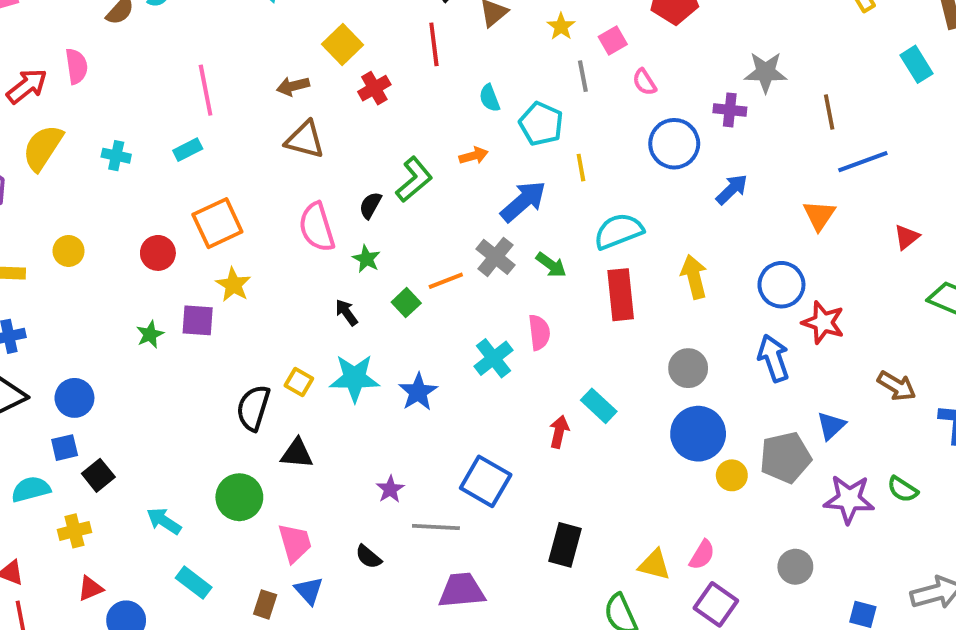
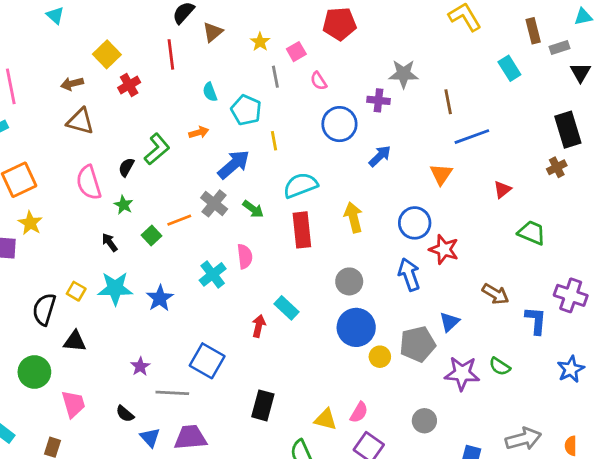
blue triangle: (309, 591) -> (150, 437), moved

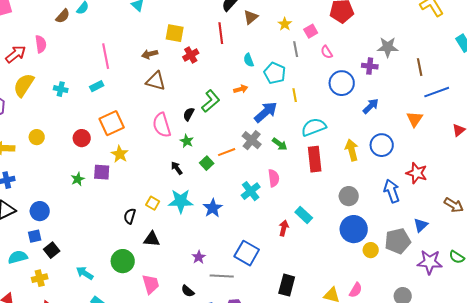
yellow square: (107, 54) -> (175, 33), turned -36
blue circle: (415, 223) -> (382, 145), moved
black semicircle: (44, 309) -> (130, 216), size x0.7

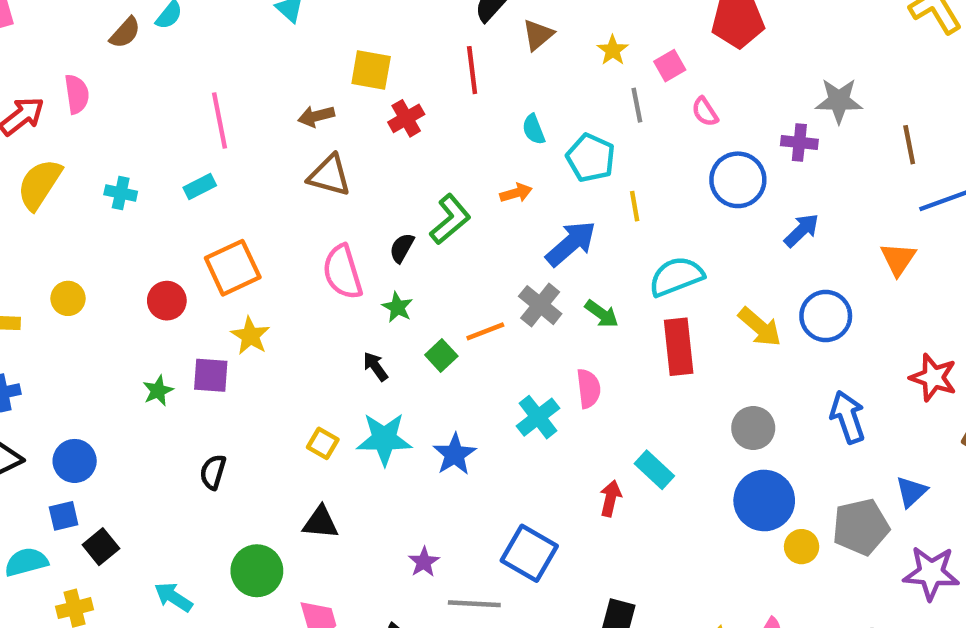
yellow arrow: (352, 150) -> (760, 327), turned 145
red star: (417, 173) -> (933, 377), moved
black semicircle: (130, 216) -> (213, 472), moved

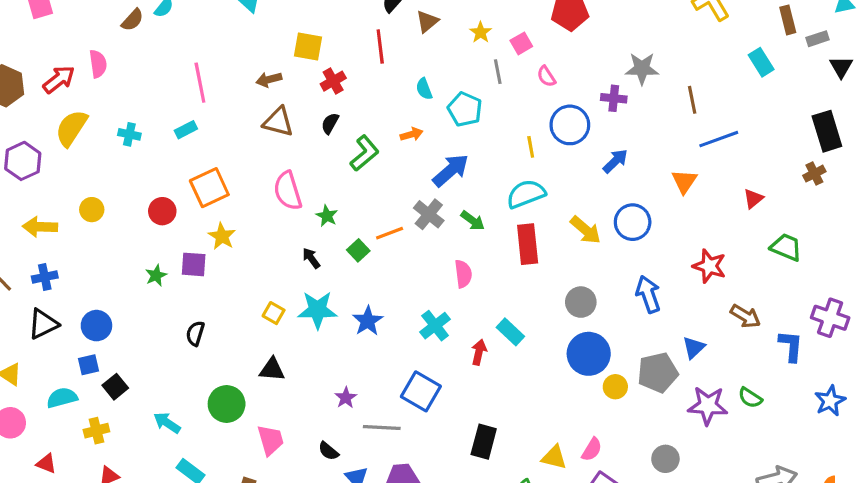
yellow line: (635, 206) -> (531, 147), moved
black semicircle: (402, 248) -> (330, 123), moved
cyan cross: (538, 417) -> (435, 326), moved

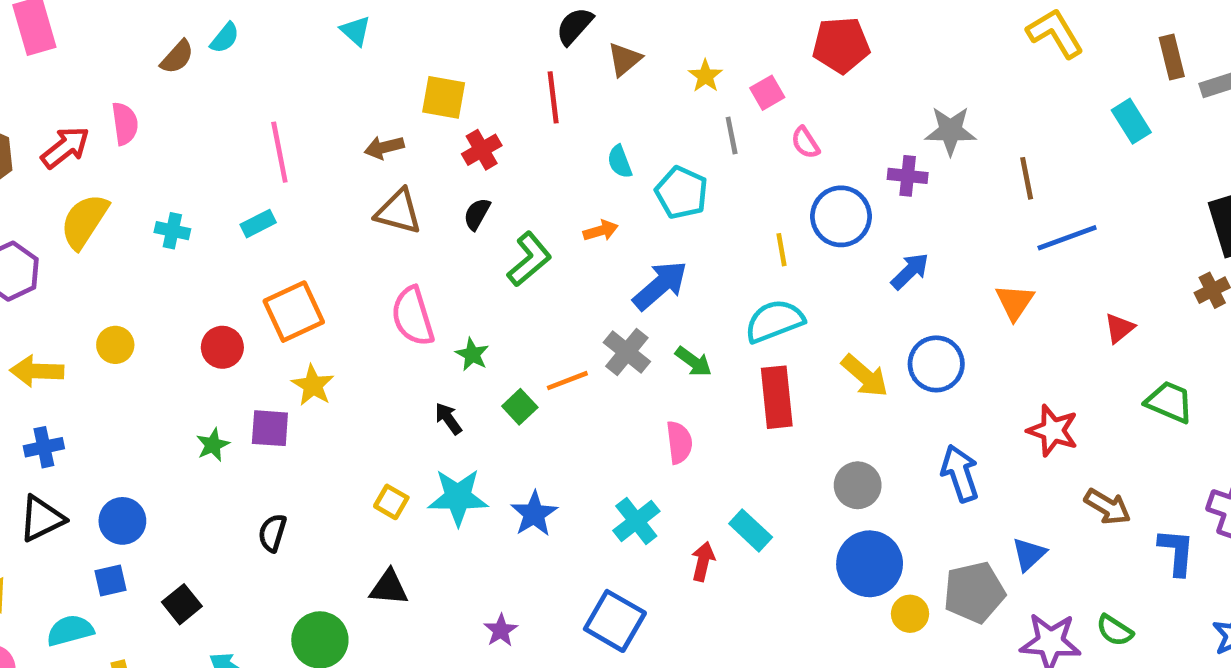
black square: (115, 387) -> (182, 604), moved

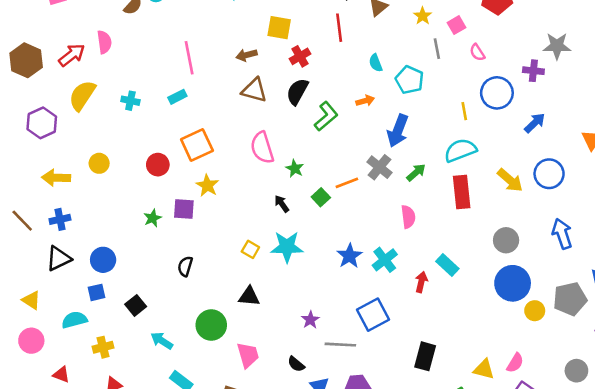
black semicircle: (477, 214) -> (297, 92), size x1.5
blue arrow: (660, 285) -> (398, 131), turned 152
green arrow: (693, 362) -> (416, 172), turned -78
blue star: (534, 514) -> (350, 256), moved
blue square: (615, 621) -> (373, 315), turned 32

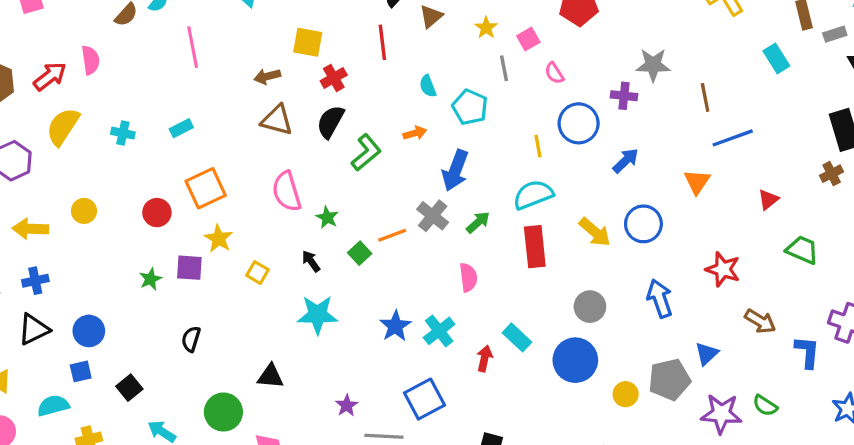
pink line: (189, 58) -> (193, 47), moved
yellow square: (250, 249) -> (257, 273), moved
blue circle: (513, 283) -> (575, 360), moved

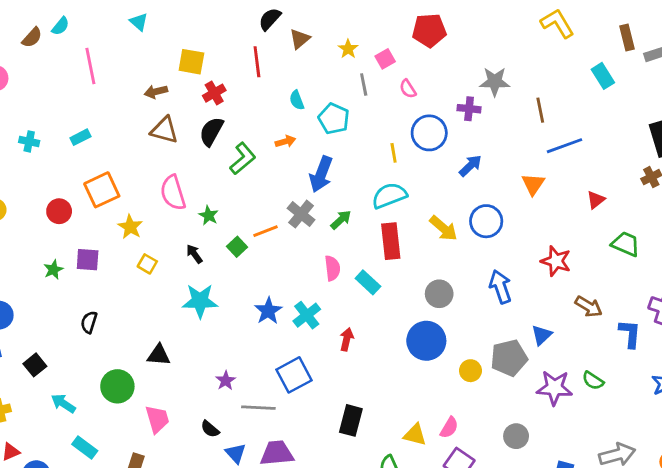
yellow star: (219, 238) -> (130, 227), moved
cyan rectangle: (517, 337) -> (368, 282), moved

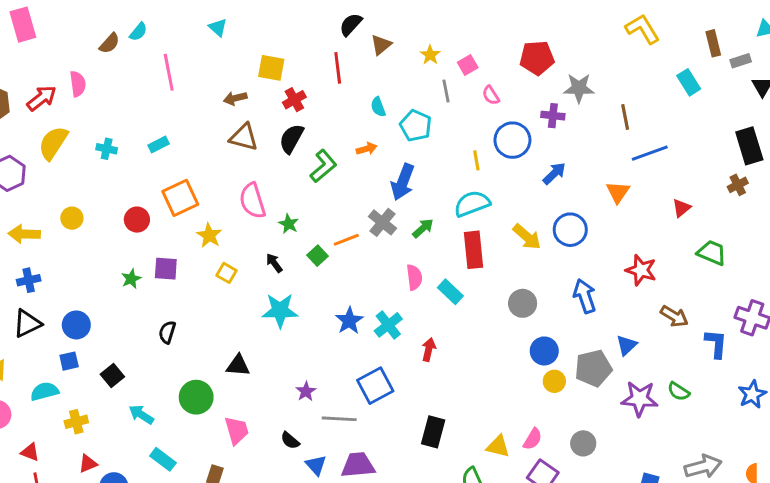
red pentagon: (429, 30) -> (537, 58), moved
blue circle: (426, 341) -> (544, 351), moved, size x0.7
gray circle: (516, 436) -> (583, 443), moved

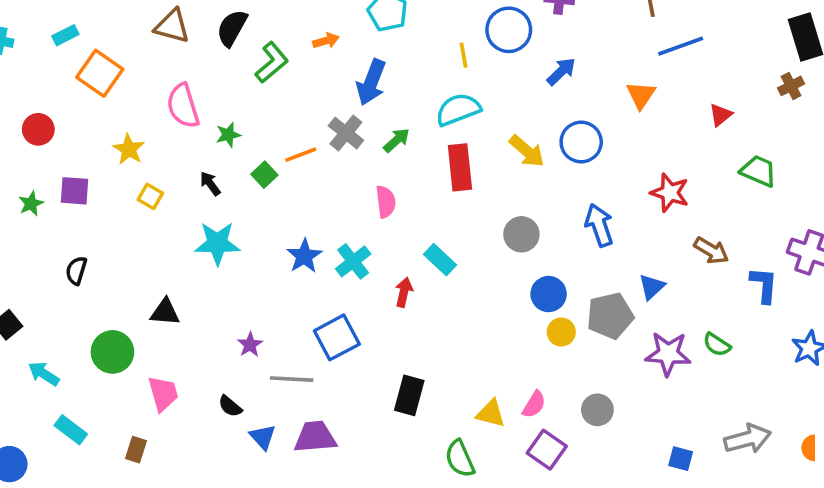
orange square: (180, 198) -> (100, 73), moved, turned -30
green star: (289, 224) -> (228, 135), turned 30
cyan rectangle: (450, 292) -> (440, 260), moved

